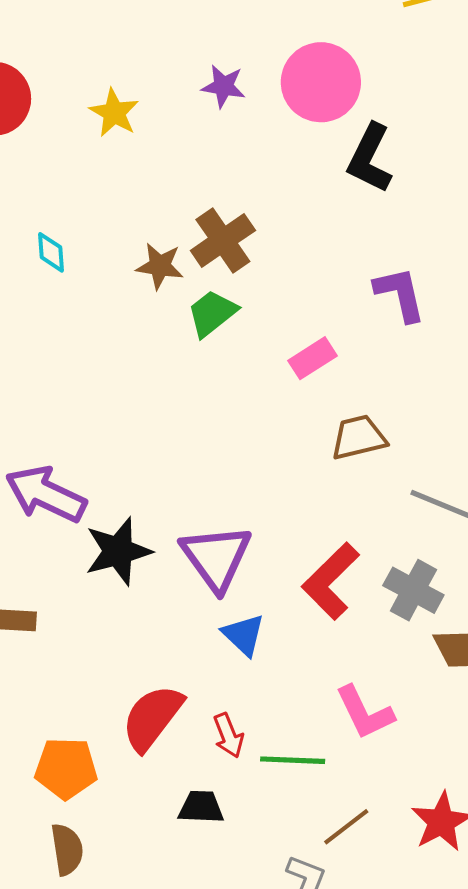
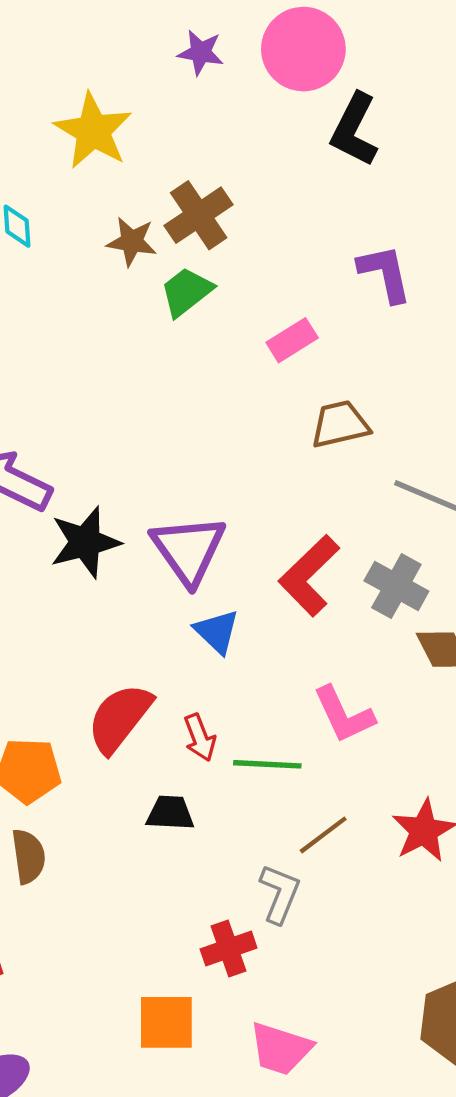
yellow star: (114, 113) -> (93, 131), moved, size x1.5

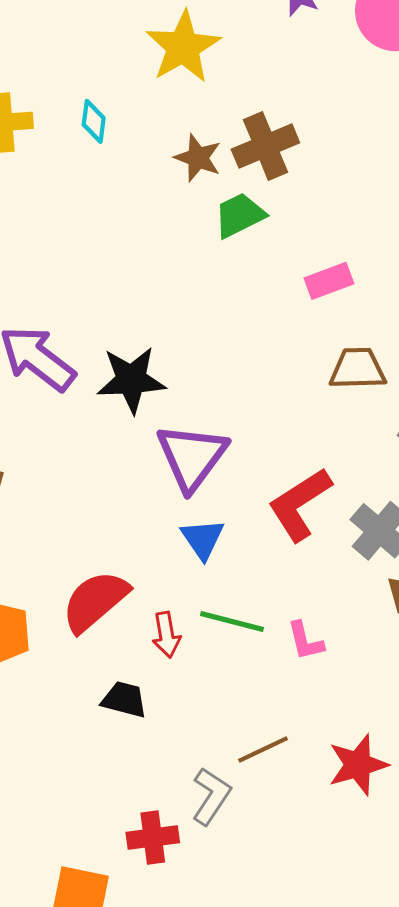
black star: (85, 542) -> (131, 380), moved
pink L-shape: (344, 715) -> (305, 641), size x0.7
green line: (267, 764) -> (232, 622), moved

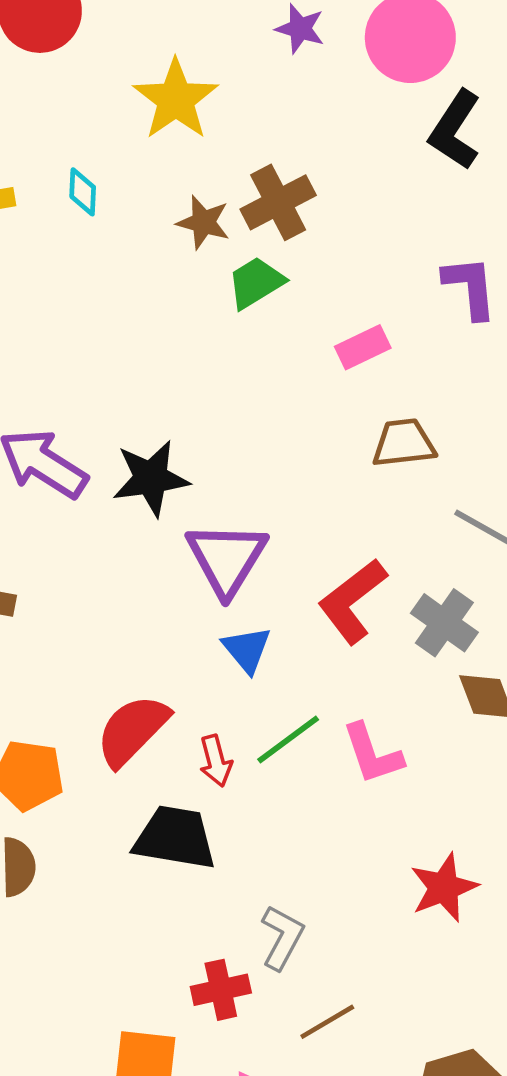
green line: (232, 622) -> (288, 739), turned -46
pink L-shape: (305, 641) -> (372, 754), size x1.4
black trapezoid: (124, 700) -> (175, 838), size x1.6
brown line: (263, 750) -> (327, 1022), moved

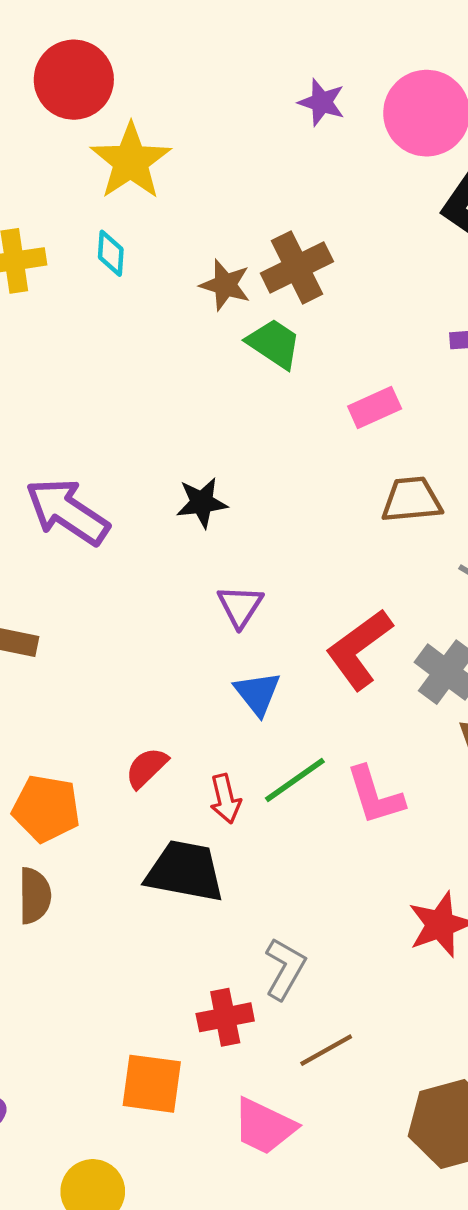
yellow star: (176, 99) -> (131, 161), moved
green trapezoid: (256, 283) -> (274, 344), turned 64
black star: (151, 478) -> (202, 503), moved, size x0.7
purple triangle: (227, 559) -> (240, 606), size x0.6
red semicircle: (132, 730) -> (147, 768), size x0.6

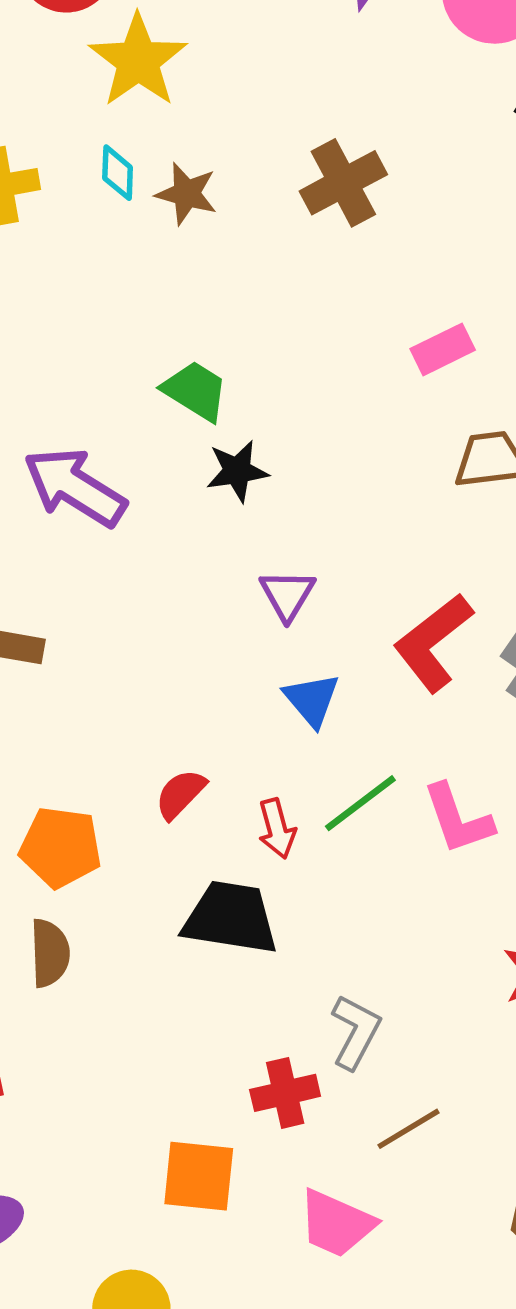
brown star: (225, 285) -> (187, 194), moved
green trapezoid: (274, 344) -> (195, 391), moved

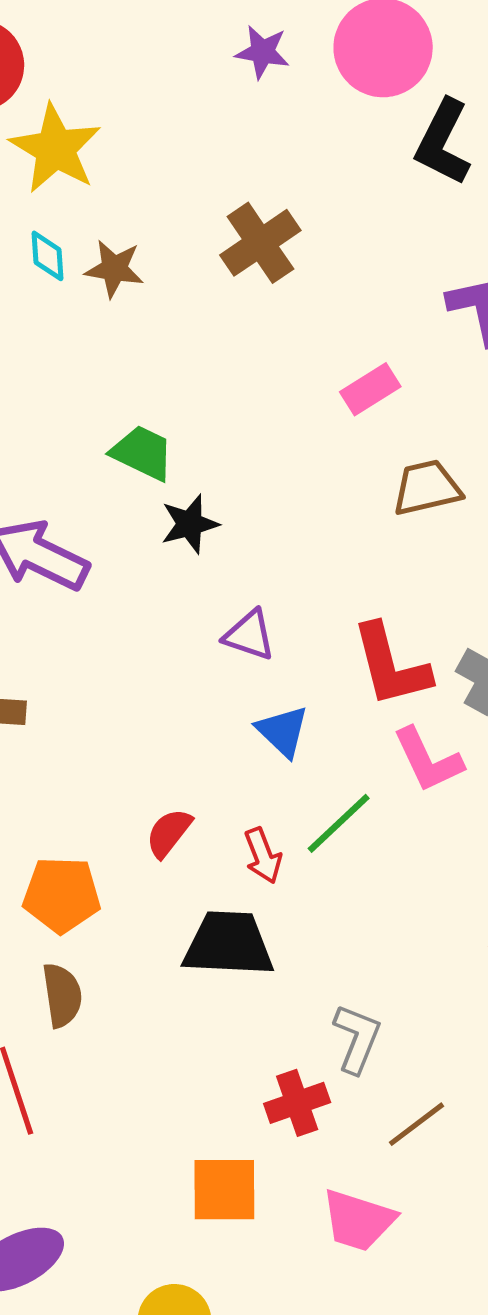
purple triangle: (287, 595) -> (249, 635), turned -36
red L-shape: (433, 643) -> (391, 665), turned -60
pink L-shape: (458, 819) -> (428, 760), moved

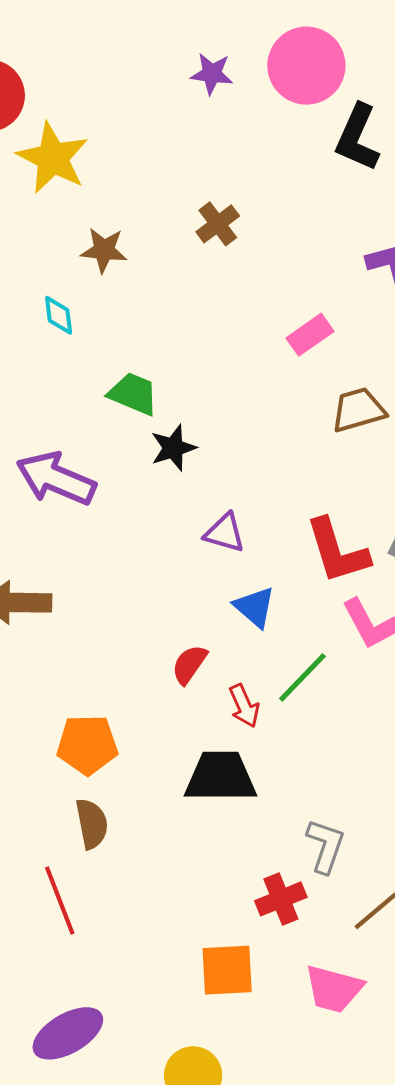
brown cross: (260, 243) -> (218, 224), size x0.7
cyan diamond: (47, 256) -> (59, 315), moved
red semicircle: (169, 833) -> (189, 664), moved

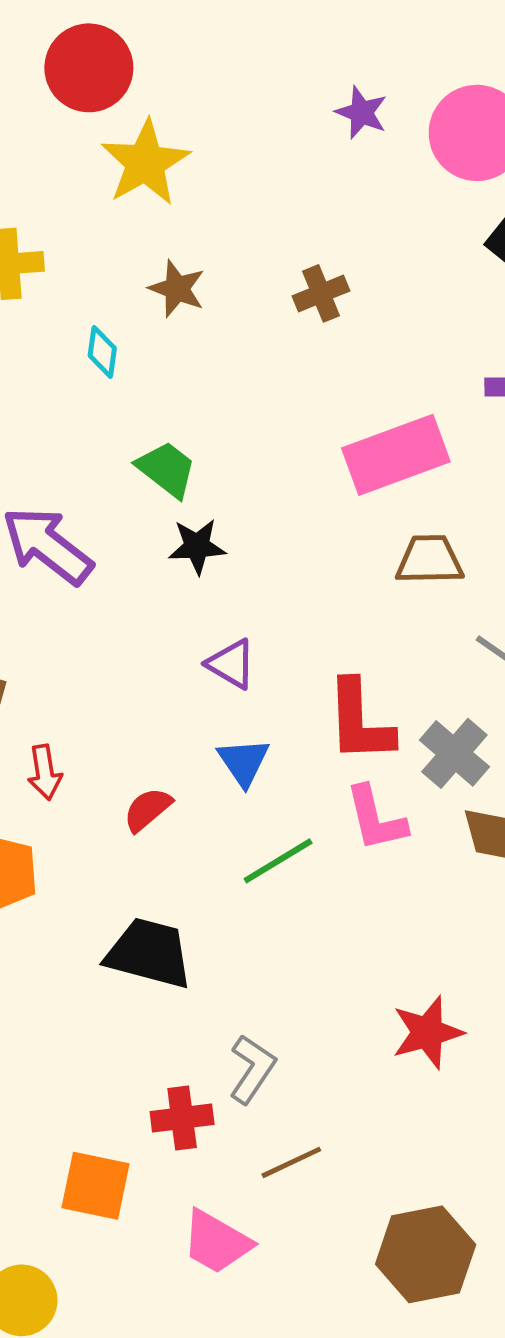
pink rectangle: (310, 335) -> (396, 455), size x1.8
red arrow: (244, 706) -> (45, 772), moved

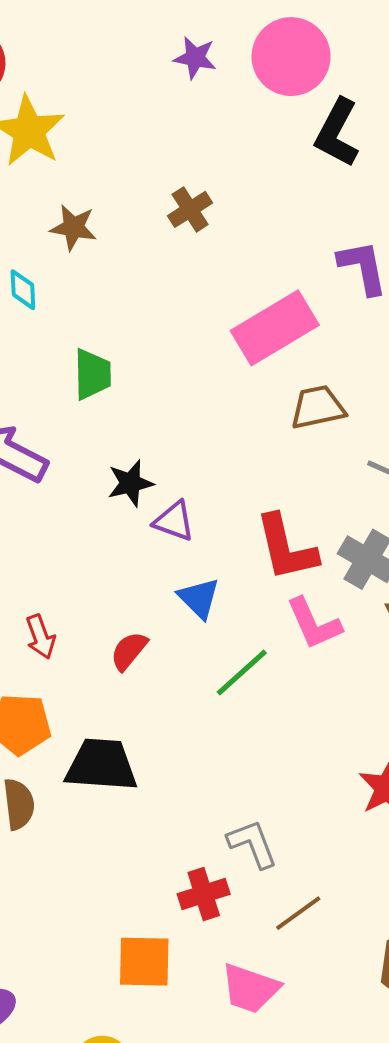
green trapezoid: (167, 469) -> (92, 374), turned 62
black star: (197, 546) -> (130, 483), moved
black trapezoid: (149, 953) -> (101, 765), moved
gray L-shape: (252, 1069) -> (252, 844), turned -44

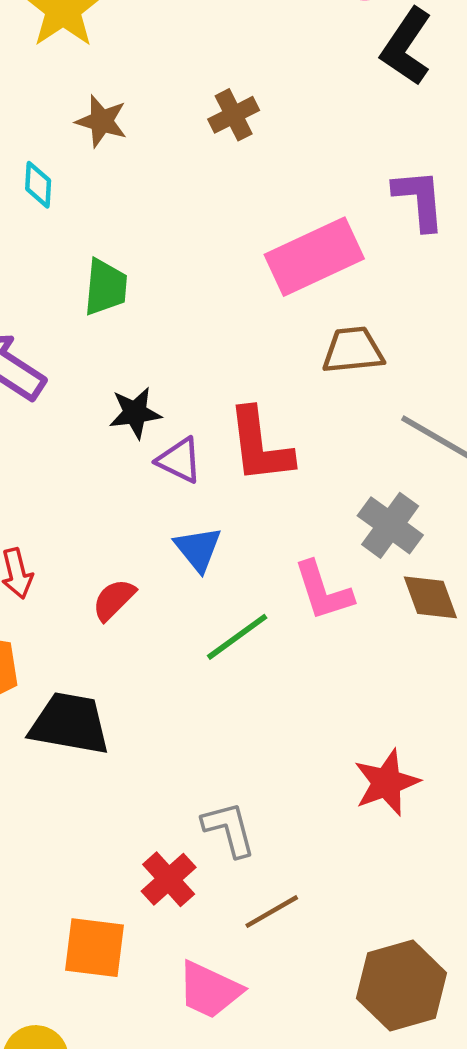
red L-shape: (286, 548) -> (260, 446), moved
red cross: (204, 894) -> (169, 879), turned -30

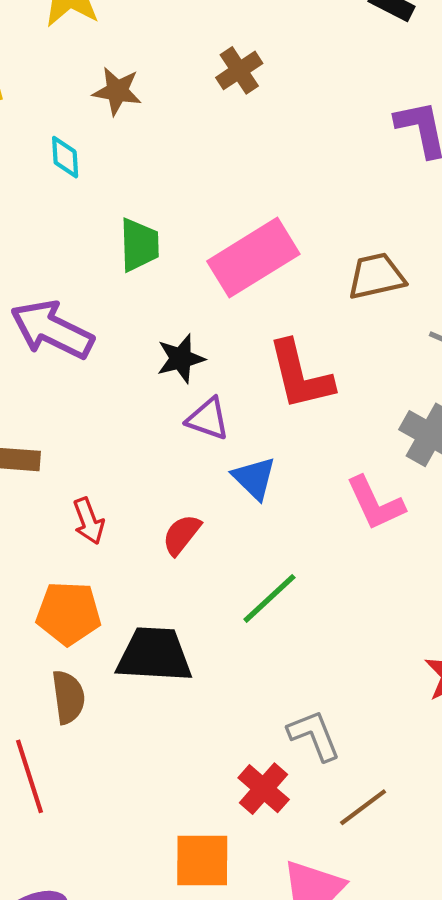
pink rectangle: (314, 257) -> (253, 258), moved
purple triangle: (179, 460) -> (208, 419), moved
green line: (237, 637) -> (269, 598), moved

